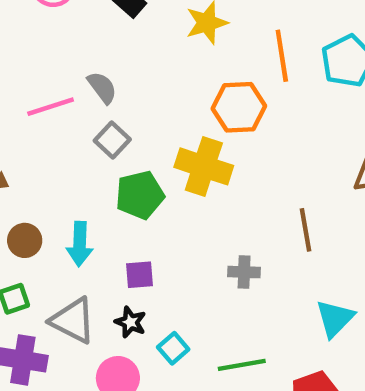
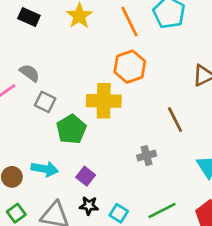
orange hexagon: (239, 107) -> (130, 67), moved
cyan arrow: (80, 244) -> (45, 169), turned -65
purple square: (139, 275) -> (86, 176), turned -30

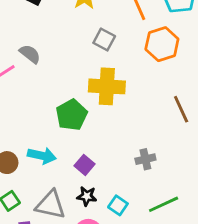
orange hexagon: (130, 67) -> (162, 44), moved
gray square: (45, 102) -> (104, 39), moved
gray cross: (147, 156) -> (145, 159), moved

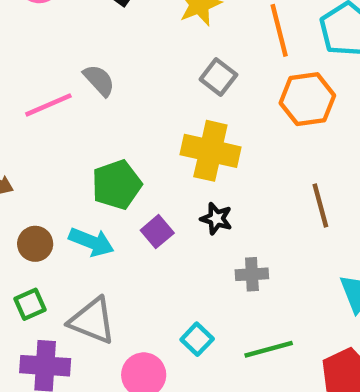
green pentagon: (71, 115) -> (117, 185), moved
purple square: (85, 165) -> (157, 232), moved
black star: (87, 196) -> (216, 219), moved

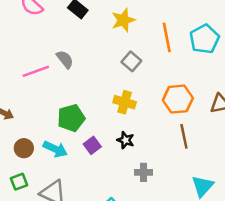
orange hexagon: (307, 99) -> (178, 99), moved
yellow cross: (210, 151) -> (125, 102), size x0.7

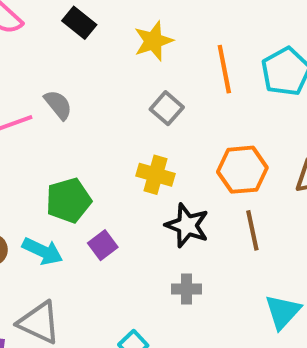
black star: (126, 140) -> (187, 225), moved, size x1.5

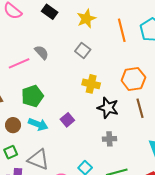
gray square: (167, 108) -> (83, 50), moved
green pentagon: (69, 200) -> (32, 96), moved

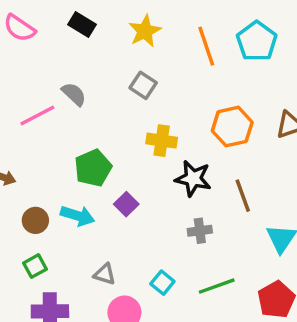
green pentagon: (32, 96) -> (93, 168), moved
brown line: (140, 108) -> (243, 196), moved
gray triangle: (38, 159) -> (105, 274), moved, size x0.6

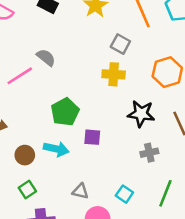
gray square: (143, 85) -> (120, 44), moved
yellow cross: (162, 141) -> (114, 74), moved
purple square: (126, 204) -> (92, 137), turned -36
green line: (217, 286) -> (165, 193), turned -44

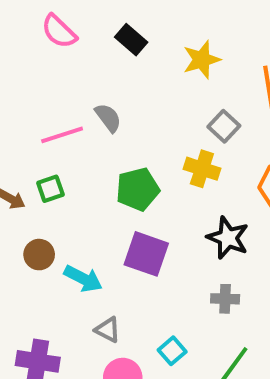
green pentagon: (65, 112) -> (138, 189), moved
purple square: (92, 137) -> (146, 254), size x1.6
cyan arrow: (56, 149) -> (83, 279), moved
green square: (27, 190) -> (50, 189), moved

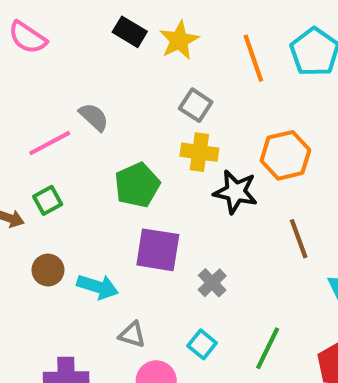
black rectangle: (131, 40) -> (130, 32), moved
gray square: (224, 126) -> (196, 105), moved
black star: (228, 238) -> (236, 192), moved
gray cross: (225, 299) -> (212, 283), moved, turned -36

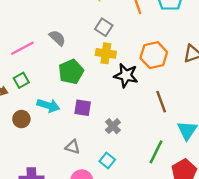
gray semicircle: (94, 117) -> (57, 38), moved
purple square: (158, 250) -> (83, 108), size x0.7
cyan arrow: (98, 287) -> (48, 106), moved
gray triangle: (132, 335) -> (73, 147), moved
green line: (268, 348) -> (156, 152), moved

